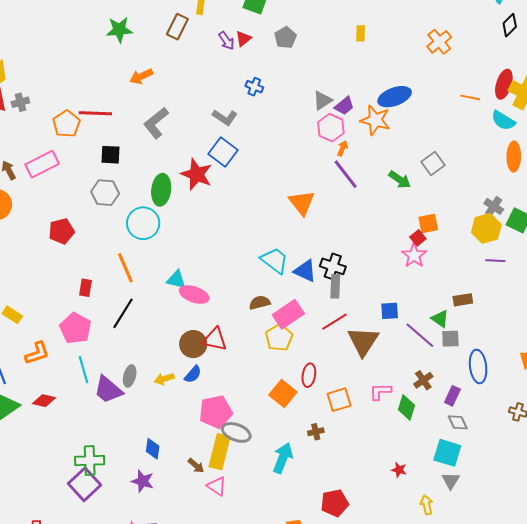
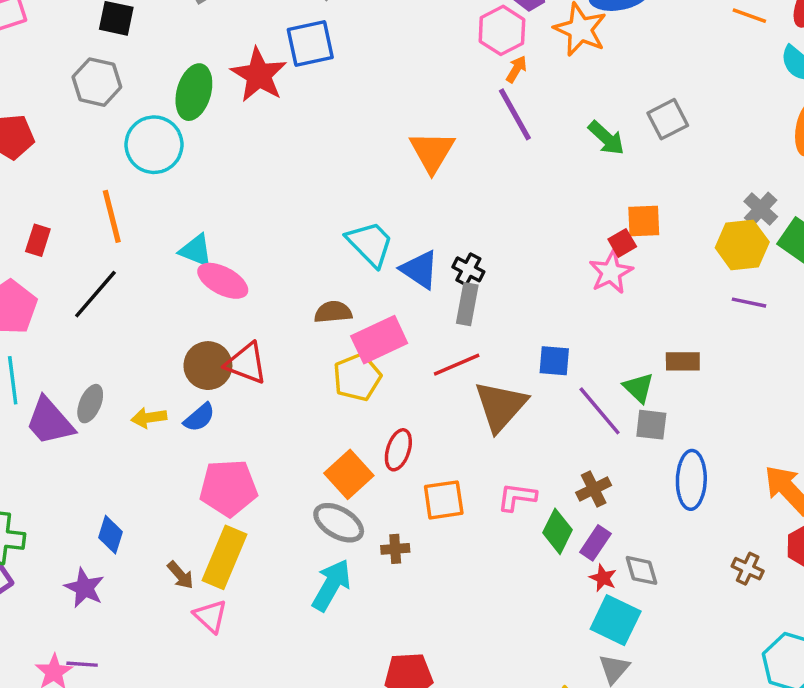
blue square: (223, 152) -> (310, 44), turned 32
black cross: (333, 266) -> (468, 269), size x0.7
purple rectangle: (452, 396) -> (595, 543), moved
gray ellipse: (236, 432) -> (339, 523), moved
red star: (399, 470) -> (603, 578), moved

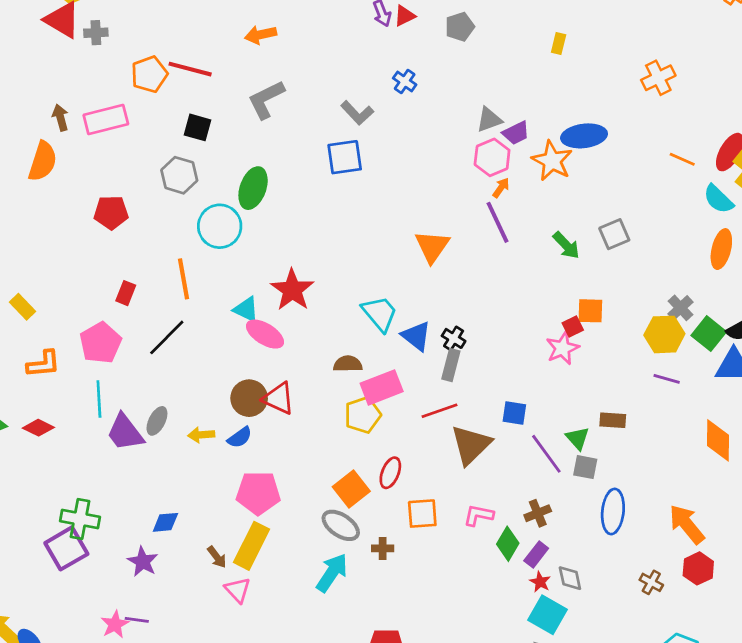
red star: (259, 75) -> (292, 290), moved
blue diamond: (110, 535) -> (165, 522), turned 64

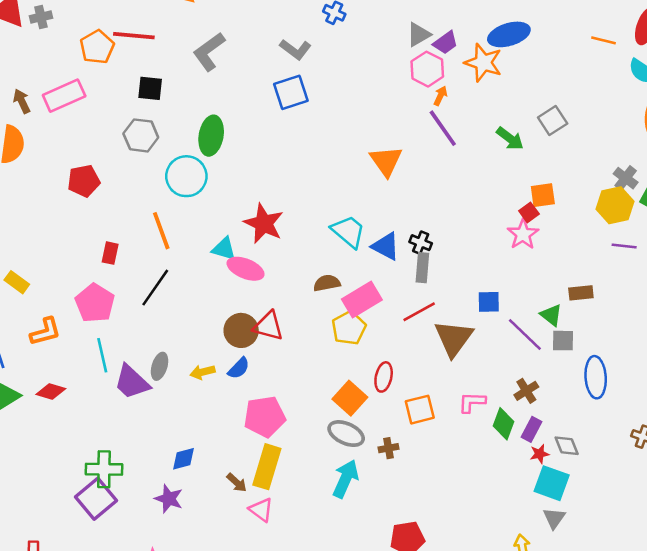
red star: (540, 582) -> (540, 454), turned -30

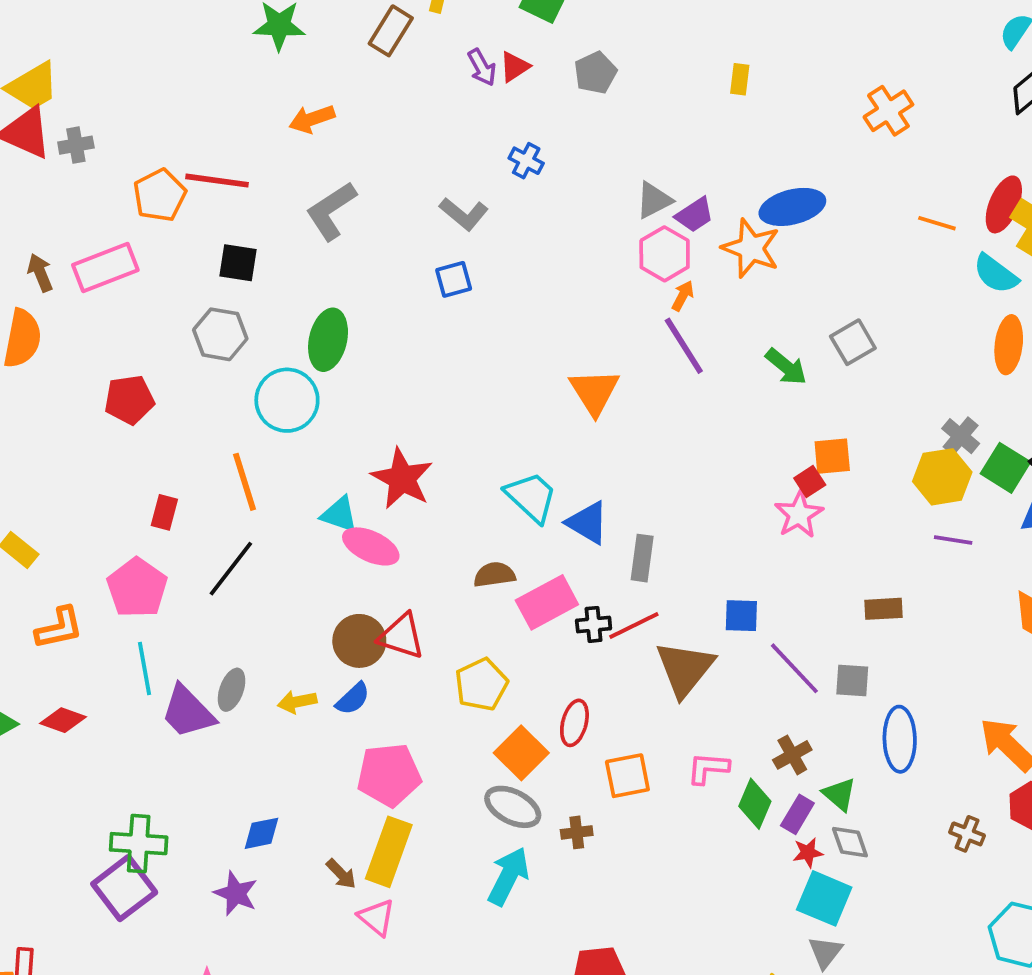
blue square: (291, 92) -> (454, 279), size x0.7
black cross: (421, 243) -> (594, 624), moved, turned -30
green triangle: (551, 315) -> (839, 794), moved
yellow pentagon: (349, 328) -> (481, 684), moved

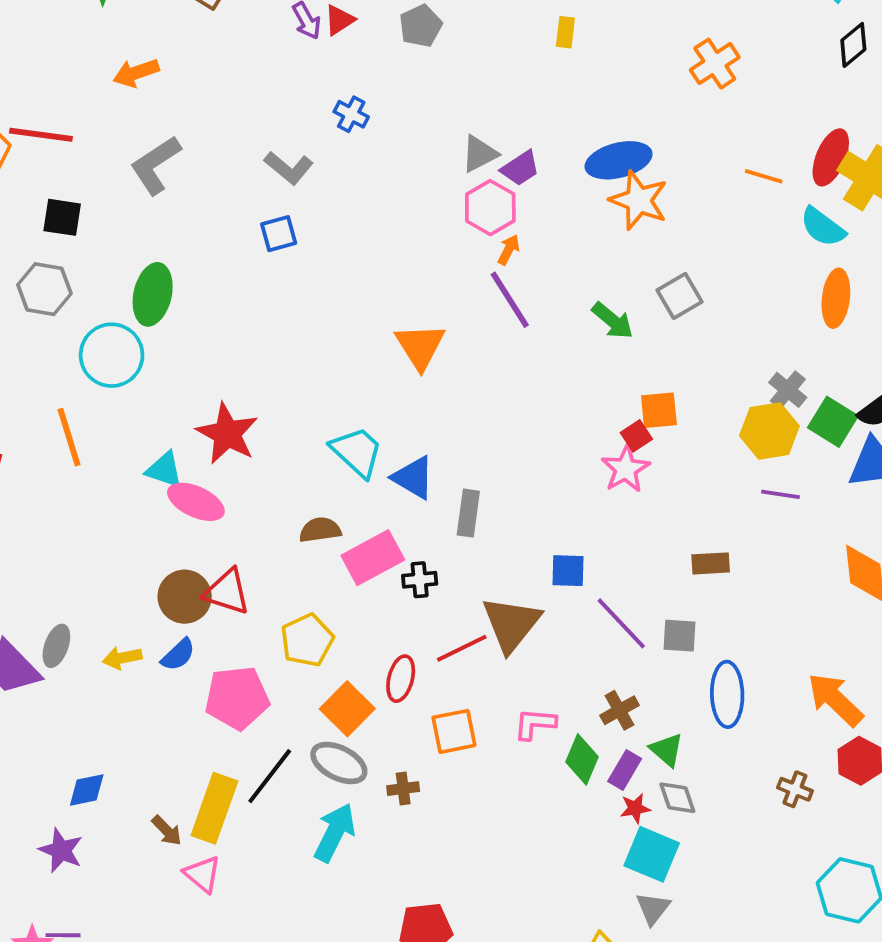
orange star: (751, 248) -> (639, 200), moved
black line: (231, 569) -> (270, 776), moved
red line: (634, 626) -> (462, 648), moved
pink pentagon: (389, 775) -> (237, 698), moved

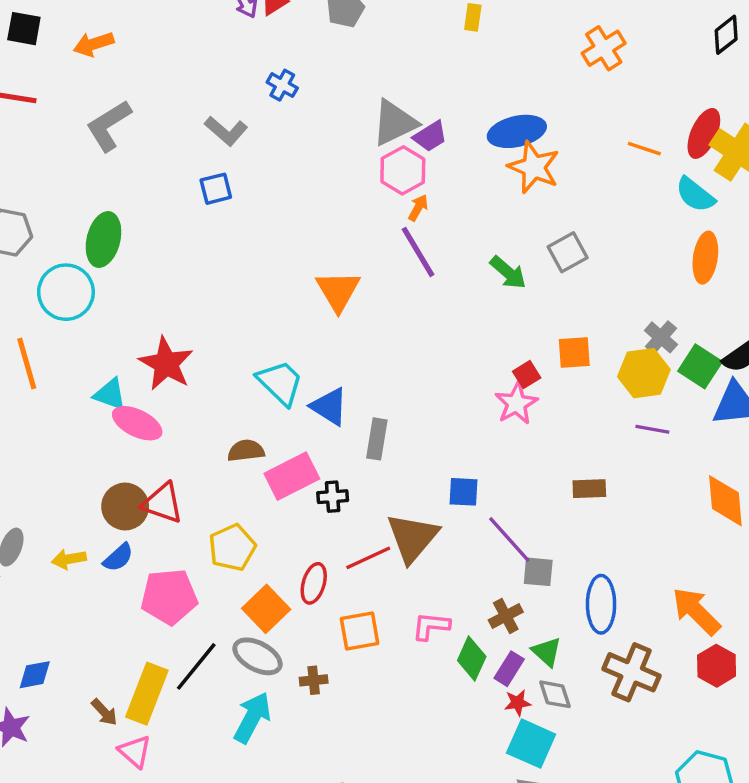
gray triangle: (479, 154) -> (394, 123), size x1.4
black square: (62, 217) -> (24, 29), moved
orange square: (659, 410) -> (574, 353), moved
gray square: (680, 636) -> (538, 572), moved
brown cross: (795, 789) -> (632, 672), moved, size x1.8

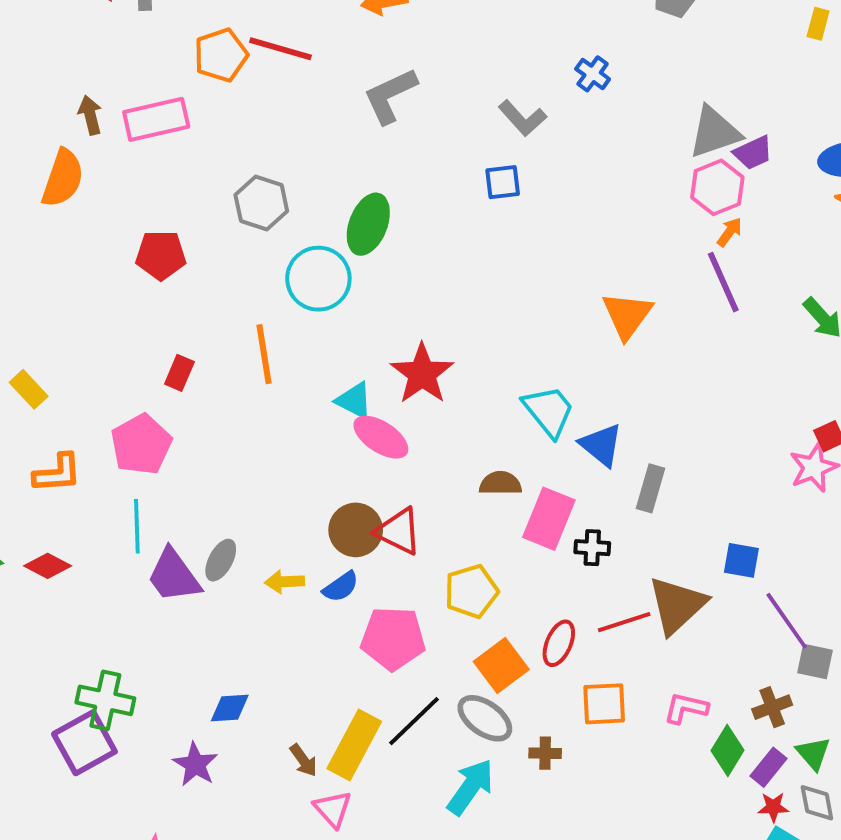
pink rectangle: (292, 476) -> (549, 519), turned -48

